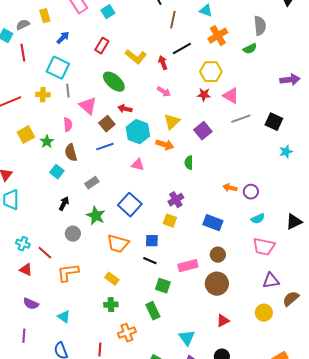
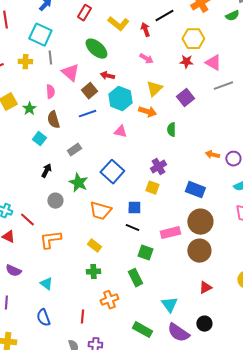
brown circle: (218, 255) -> (200, 222), size x1.6

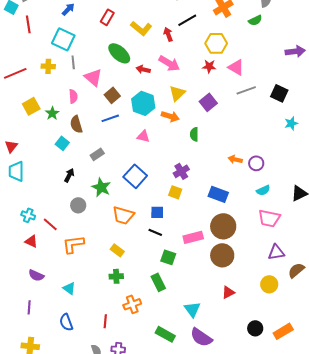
pink arrow: (146, 59) -> (169, 63), size x1.5
red arrow: (107, 76) -> (143, 69), moved
black circle: (204, 324) -> (255, 328), moved

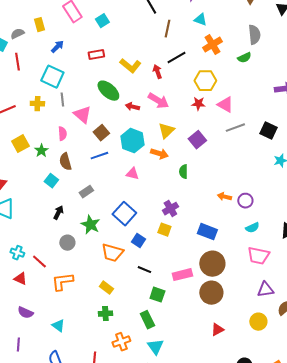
red rectangle: (107, 17) -> (96, 55), turned 49
blue square: (157, 212) -> (138, 241), moved, turned 32
cyan triangle: (192, 309) -> (155, 347), moved

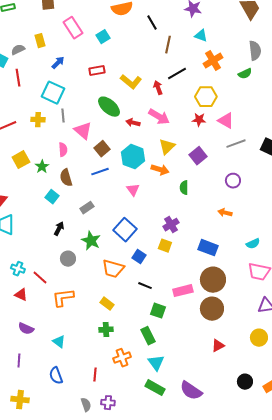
pink triangle: (132, 174) -> (133, 190), turned 40
purple circle: (245, 201) -> (233, 181), moved

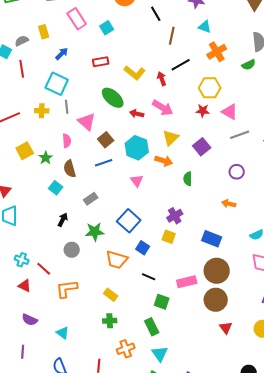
green star: (91, 241) -> (95, 232), turned -30
red triangle: (218, 346) -> (226, 328), moved, turned -40

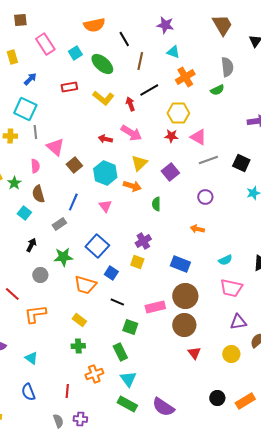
green ellipse: (113, 98) -> (102, 64), moved
blue line: (104, 163) -> (73, 202), moved, turned -48

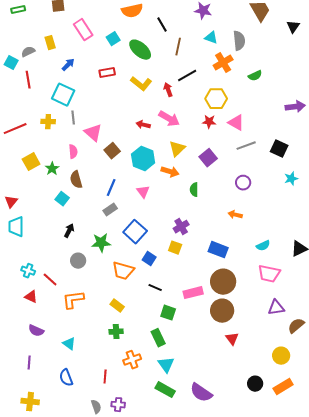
gray semicircle: (227, 67) -> (239, 41), moved
gray rectangle: (59, 224) -> (110, 210), moved
yellow circle: (231, 354) -> (281, 356), moved

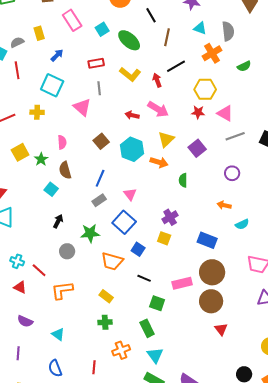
gray line: (73, 118) -> (99, 88), moved
pink triangle: (93, 133) -> (82, 107), moved
pink triangle: (143, 192) -> (130, 194), moved
cyan semicircle: (263, 246) -> (242, 224), moved

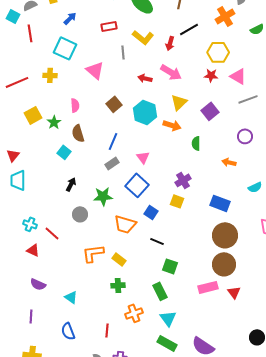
red arrow: (157, 80) -> (170, 43), turned -144
gray line: (99, 88) -> (123, 52), moved
orange arrow: (224, 205) -> (229, 162), moved
pink rectangle: (182, 283) -> (208, 287), moved
orange L-shape: (62, 290) -> (93, 253), moved

